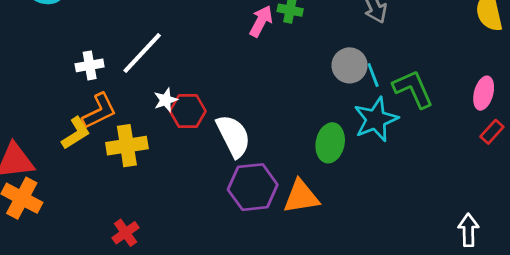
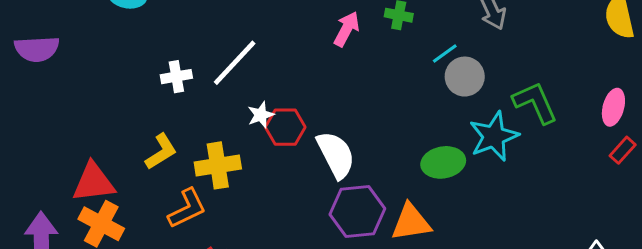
pink arrow: (261, 21) -> (347, 29), moved
cyan line: (373, 75) -> (445, 54), moved, turned 75
orange L-shape: (99, 111) -> (187, 208), moved
green ellipse: (330, 143) -> (443, 162), turned 69

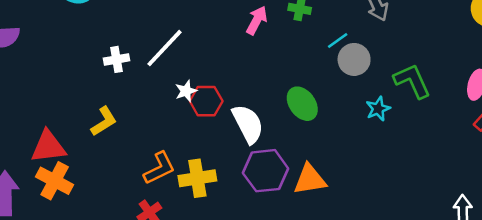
cyan star: (494, 136) -> (378, 109), size x0.6
green ellipse: (443, 162) -> (302, 104), moved, turned 64
yellow cross: (218, 165) -> (197, 178), moved
orange L-shape: (187, 208) -> (159, 168), moved

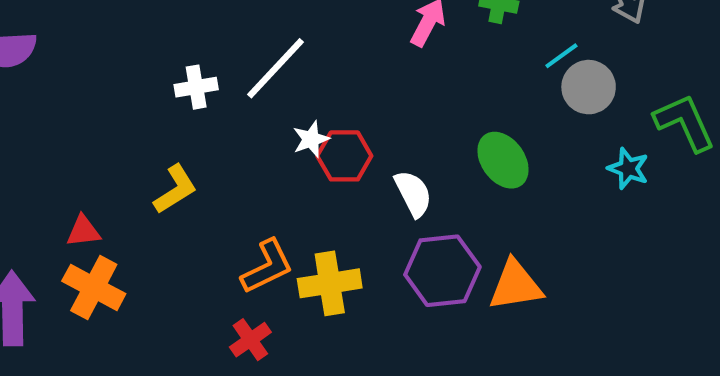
cyan star: (378, 109) -> (628, 168), turned -30
white semicircle: (248, 124) -> (413, 194), size x0.7
red triangle: (48, 147) -> (83, 231), size x0.6

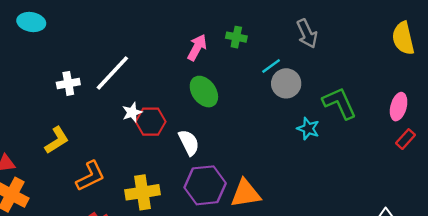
green ellipse: (503, 160) -> (204, 92), moved
orange L-shape: (267, 267) -> (90, 176), moved

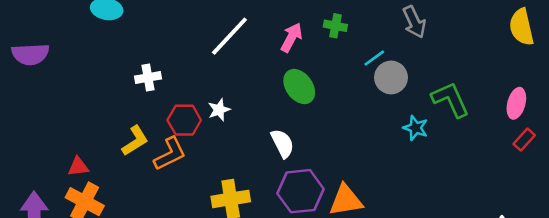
white line: (112, 73) -> (229, 36), moved
red hexagon: (151, 122) -> (184, 120), moved
orange L-shape: (90, 176) -> (170, 154), moved

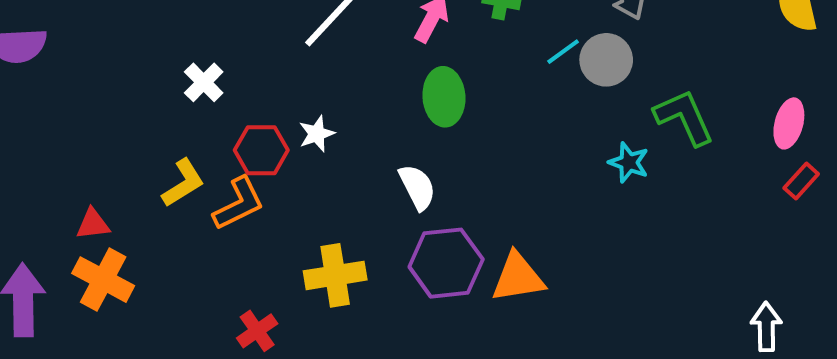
white cross: (148, 77) -> (204, 82), turned -35
gray circle: (391, 77) -> (606, 60), moved
green ellipse: (299, 87) -> (444, 97), turned 32

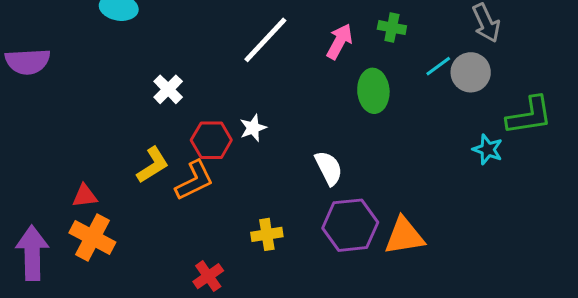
green ellipse: (444, 97) -> (373, 91), moved
green L-shape: (684, 117) -> (529, 116), turned 105
yellow cross: (335, 275) -> (267, 234), size x0.7

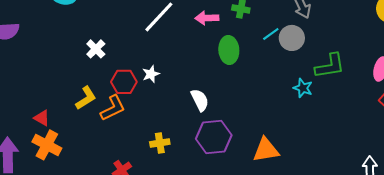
pink arrow: (339, 41) -> (207, 18), turned -120
red triangle: (85, 196) -> (42, 118), turned 36
orange triangle: (404, 236) -> (266, 150), moved

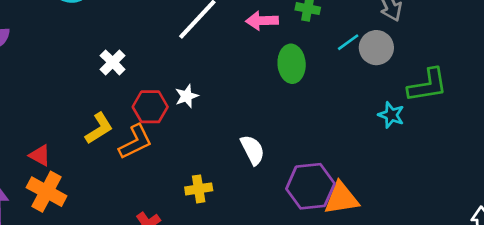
white semicircle: (200, 100) -> (253, 150), moved
purple hexagon: (214, 137) -> (310, 186), moved

